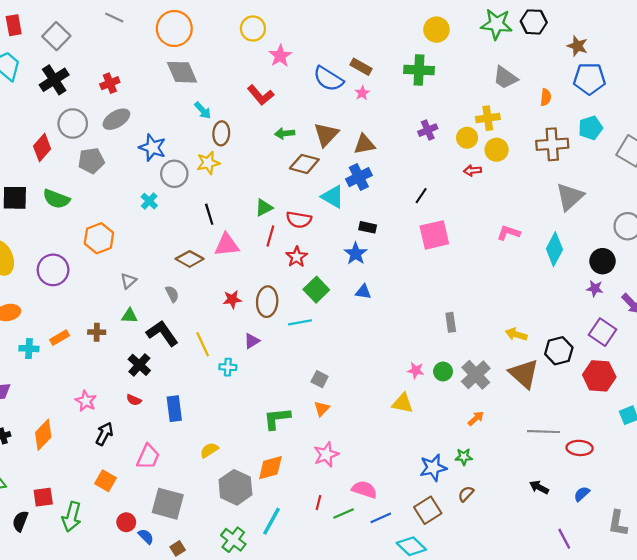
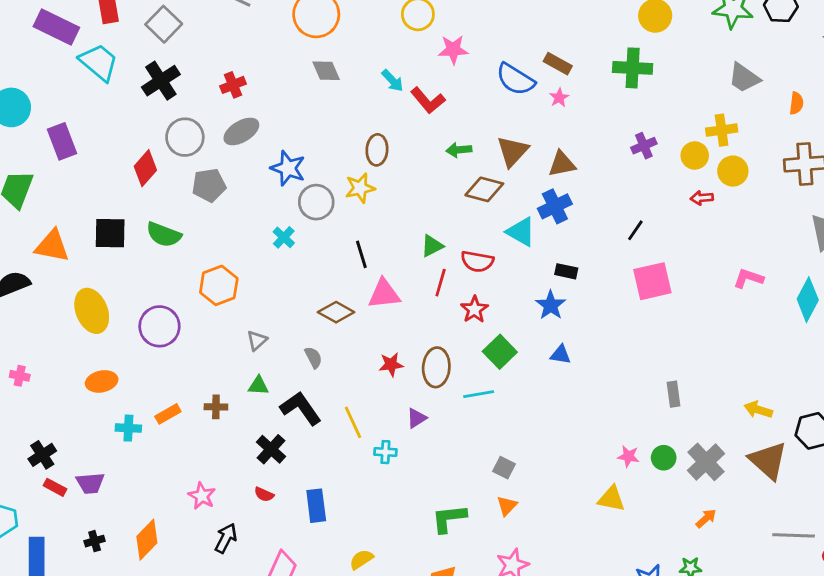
pink star: (280, 56) -> (453, 50), turned 30
gray diamond: (182, 72) -> (326, 71), size x0.7
cyan arrow: (203, 110) -> (392, 81), moved

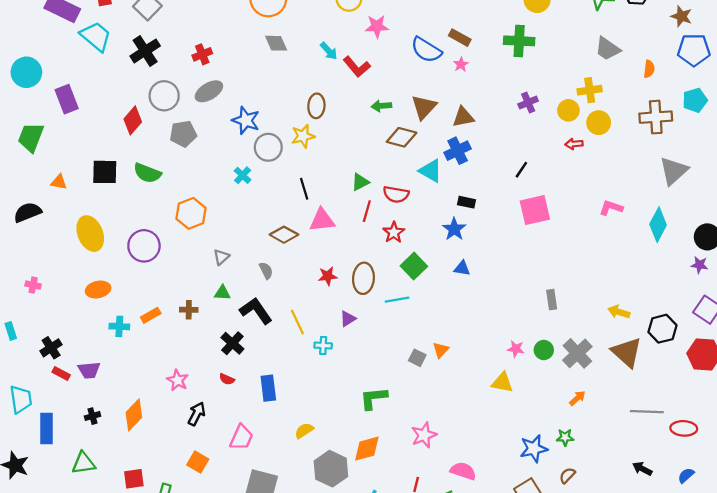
orange triangle: (52, 246) -> (59, 182), size x0.6
orange triangle: (507, 506) -> (441, 350), moved

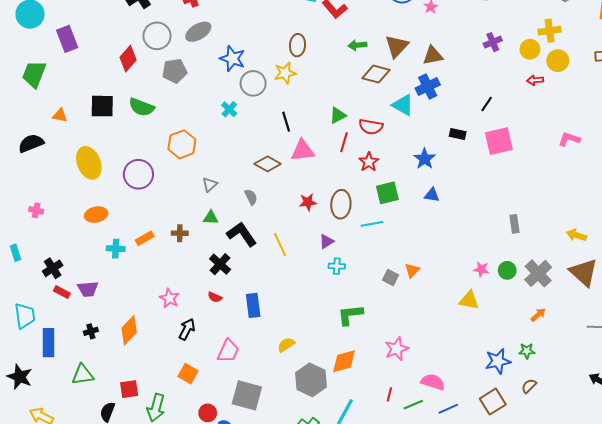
black rectangle: (467, 202) -> (458, 134), moved
green square: (414, 266) -> (387, 193), turned 30
cyan cross: (323, 346) -> (337, 266), moved

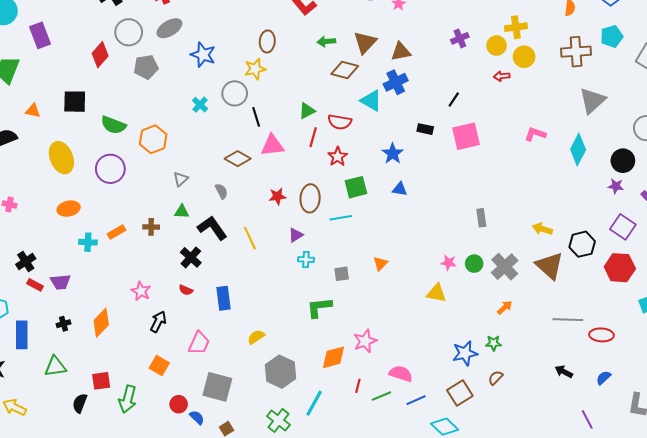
gray circle: (253, 83) -> (235, 93), moved
green semicircle: (142, 107) -> (113, 125), moved
gray square: (390, 278) -> (342, 274), moved, turned -35
orange diamond: (344, 361) -> (334, 357), moved

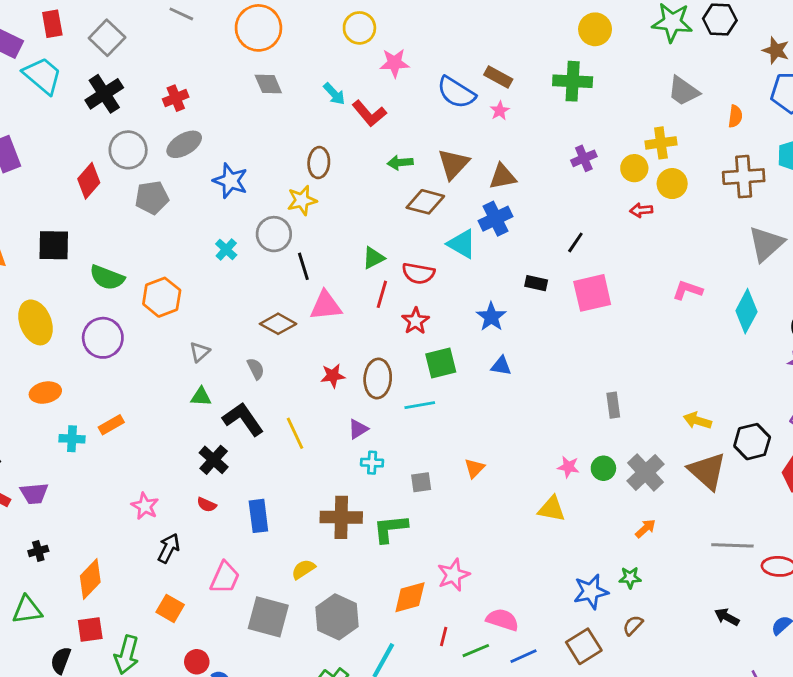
brown cross: (151, 227) -> (341, 517), moved, size x1.8
orange diamond: (101, 323) -> (90, 579), moved
gray square: (217, 387) -> (268, 617), moved

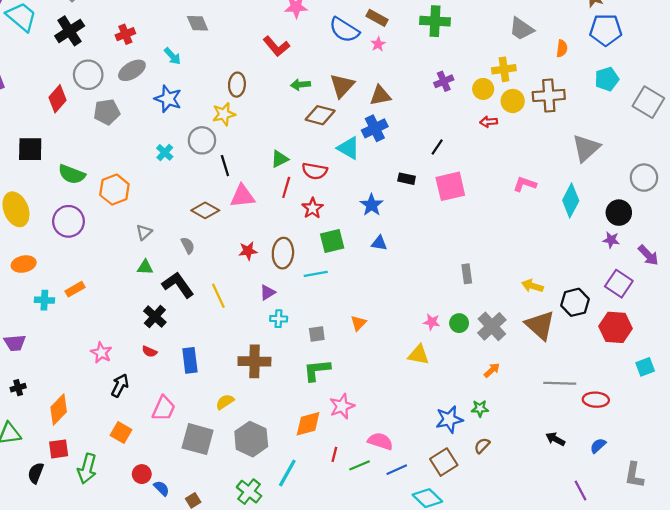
cyan arrow: (334, 94) -> (172, 56), moved
brown cross: (744, 177) -> (549, 96), moved
green L-shape: (390, 529) -> (317, 370), moved

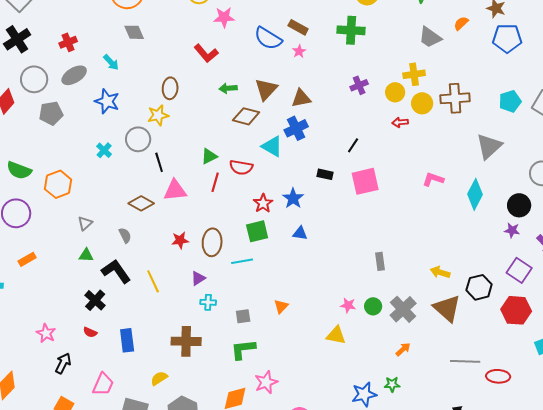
orange semicircle: (562, 48) -> (461, 23), moved, turned -140
cyan pentagon: (607, 79) -> (510, 101), moved
red star: (312, 208) -> (263, 203), moved
orange rectangle: (75, 289) -> (27, 259), moved

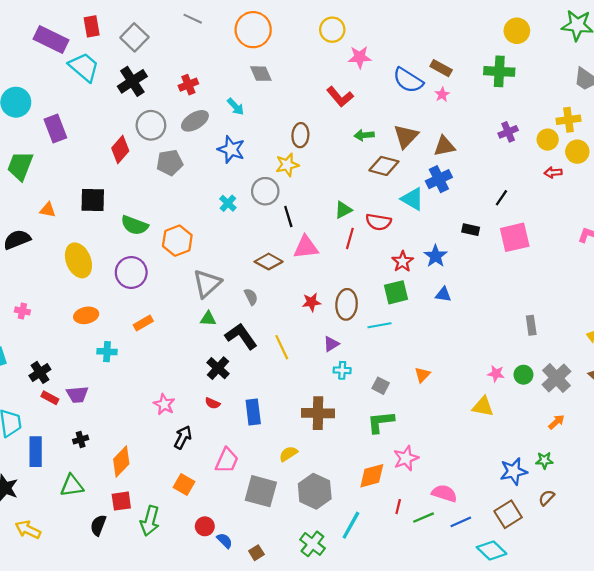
gray triangle: (85, 223) -> (207, 283), size x1.8
gray square: (243, 316) -> (381, 386), turned 35

